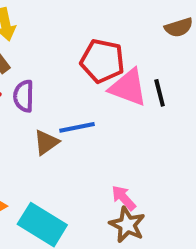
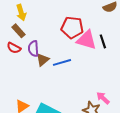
brown triangle: (46, 142) -> (43, 60), moved
pink arrow: (124, 198) -> (103, 98), moved

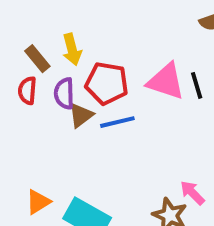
yellow arrow: (21, 13) -> (72, 49), moved
red pentagon: (72, 27) -> (107, 83), moved
red semicircle: (14, 48) -> (27, 91), turned 64

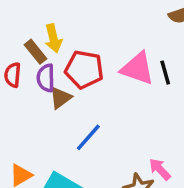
brown rectangle: (37, 59) -> (36, 52), moved
blue line: (117, 122) -> (88, 137), moved, turned -36

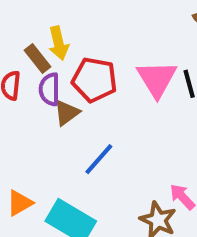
pink triangle: (137, 68) -> (157, 79), turned 39

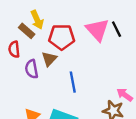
purple semicircle: (49, 89) -> (32, 69), moved
blue line: (99, 159) -> (73, 82), turned -42

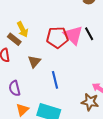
red pentagon: (62, 37) -> (57, 37), moved
purple semicircle: (32, 69) -> (15, 88), moved

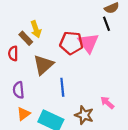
black line: (89, 34) -> (107, 24), moved
brown triangle: (34, 62) -> (43, 65), size x1.5
brown star: (90, 102) -> (84, 115), moved

